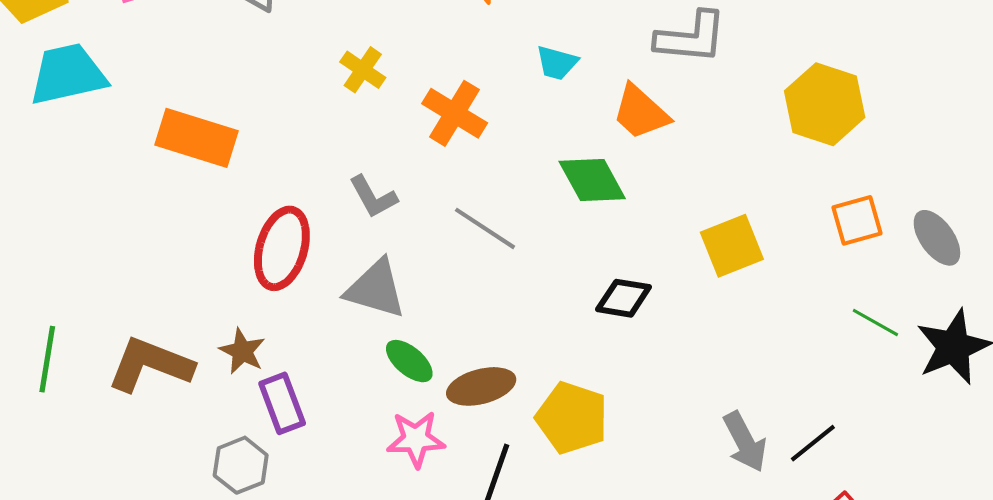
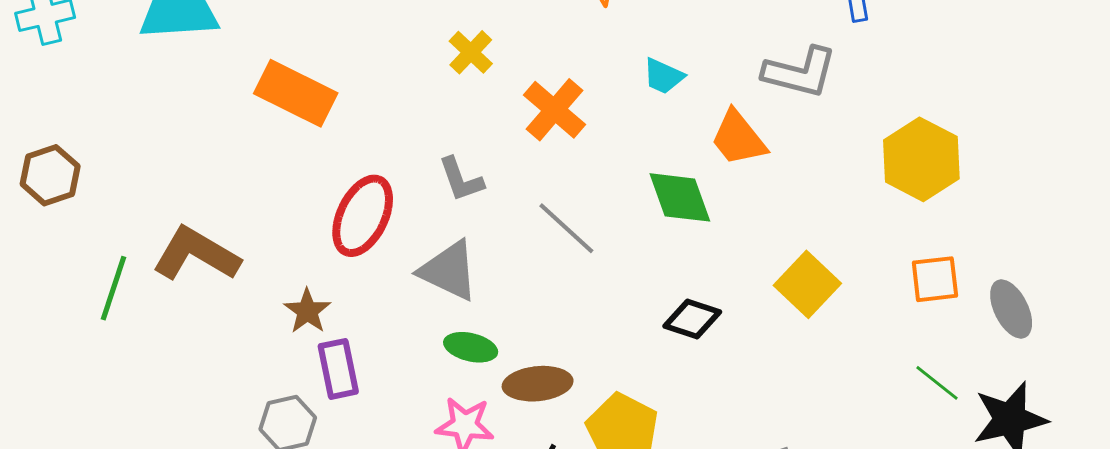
yellow square: (732, 246) -> (807, 284), turned -34
green ellipse: (409, 361) -> (471, 347), turned -36
brown L-shape: (150, 365) -> (196, 254), moved

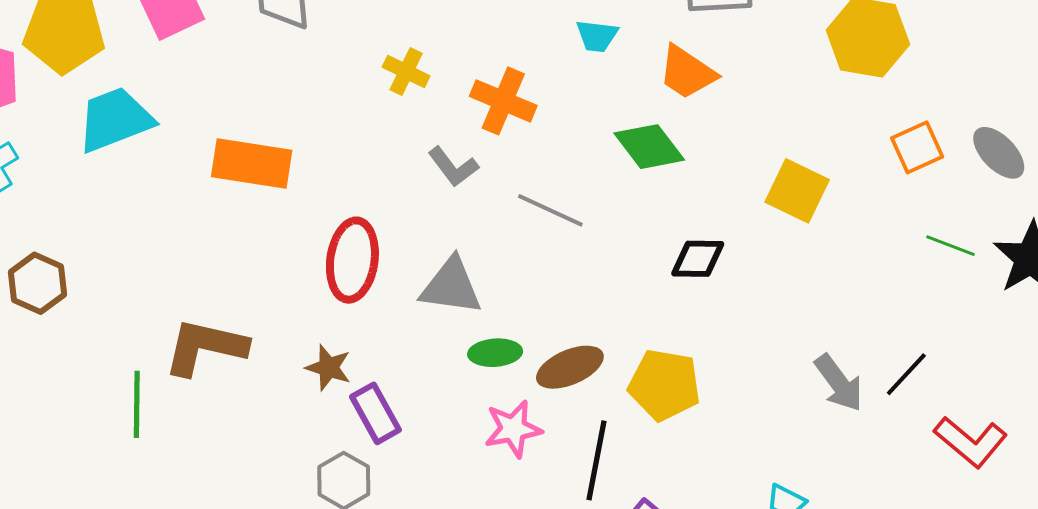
brown hexagon: (50, 175) -> (37, 283), moved
gray L-shape: (461, 179) -> (453, 167), moved

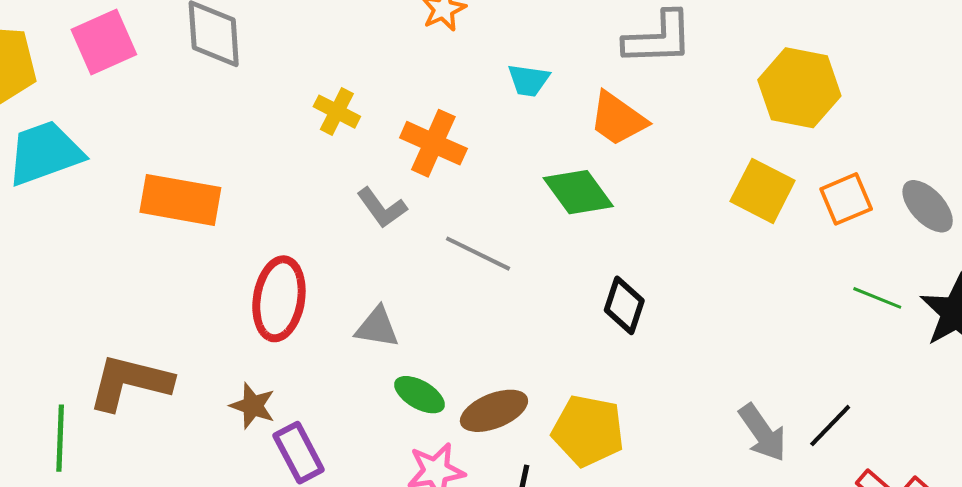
yellow square: (797, 191) -> (763, 191), moved
black diamond: (698, 259) -> (624, 305), turned -74
gray triangle: (451, 286) -> (377, 327), size x0.7
green ellipse: (495, 353) -> (420, 395), turned 33

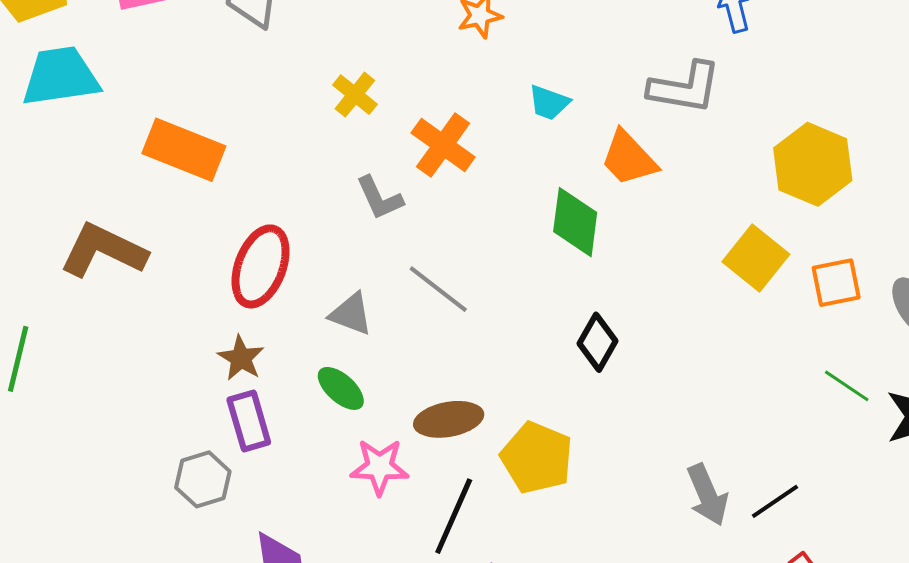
green diamond: (578, 192) -> (575, 222), turned 32
gray line: (478, 254) -> (438, 289), moved
brown L-shape: (130, 382) -> (103, 250), moved
green ellipse: (420, 395) -> (341, 388), moved
brown star: (253, 406) -> (241, 358), moved

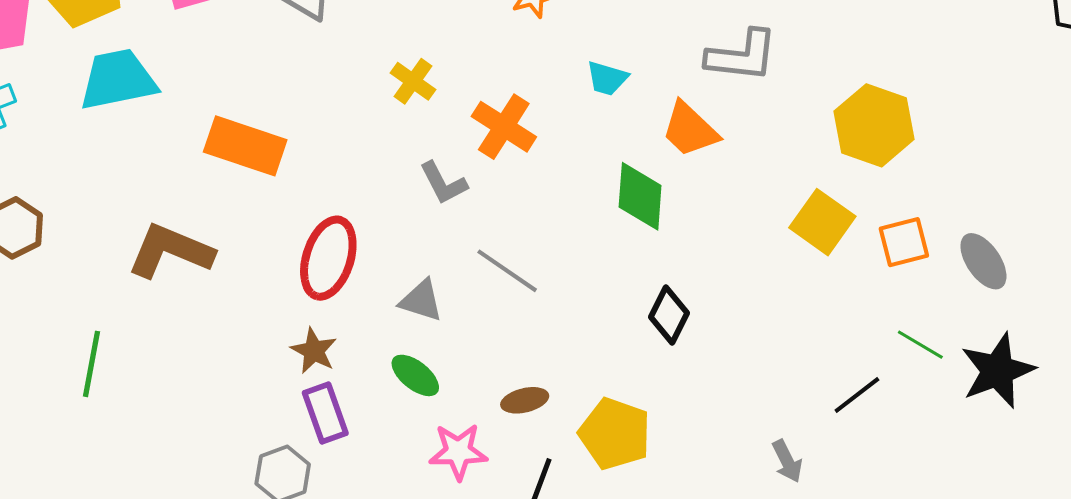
brown ellipse: (449, 419) -> (525, 400), size x0.7
gray arrow: (707, 495) -> (787, 461), size x0.7
black line: (775, 501) -> (857, 395), moved

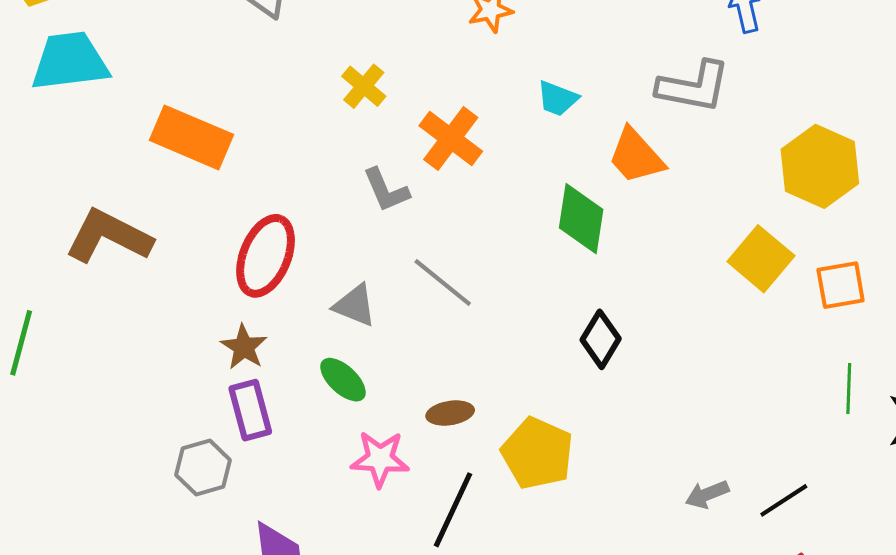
green line: (920, 345) -> (849, 389), turned 57
black line: (857, 395) -> (784, 500), moved
gray arrow: (787, 461) -> (707, 494), turned 90

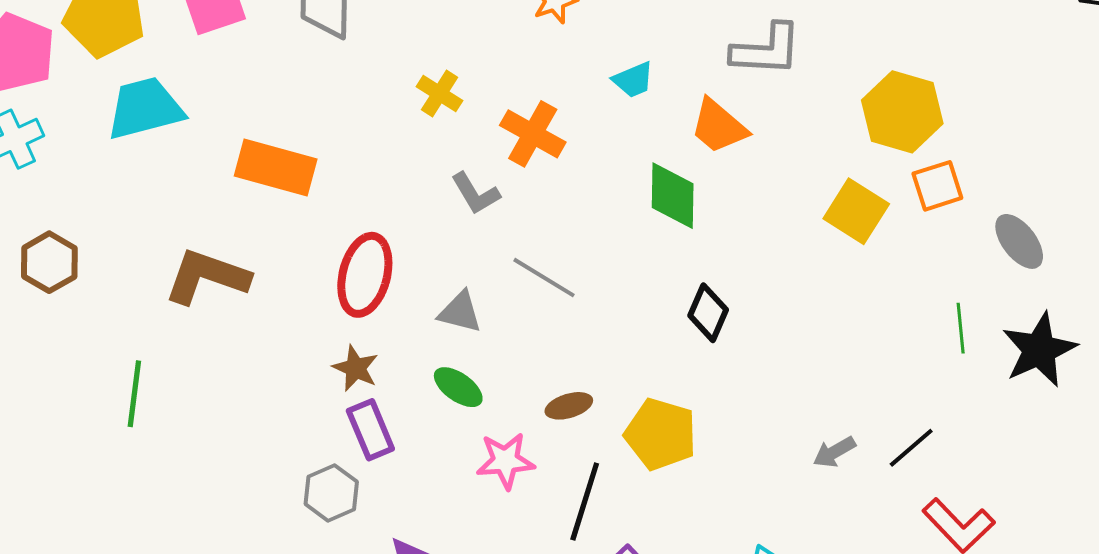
cyan trapezoid: (558, 99) -> (633, 80), turned -36
orange square: (841, 285) -> (937, 186), moved

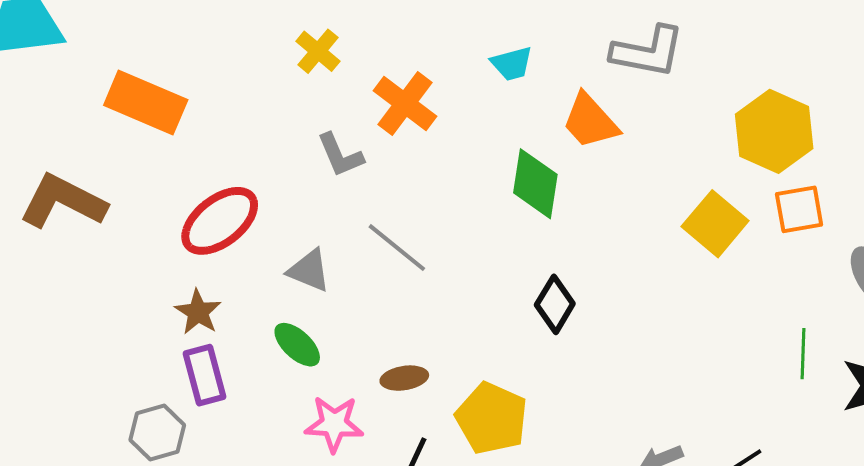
red ellipse: (365, 275) -> (220, 221), turned 30

